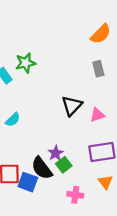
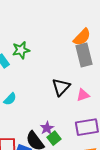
orange semicircle: (101, 34) -> (82, 37), moved
gray rectangle: (98, 69) -> (84, 55), size x1.6

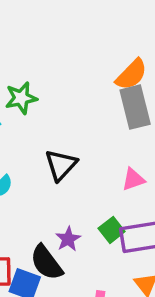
black triangle: (61, 87) -> (61, 165), moved
green square: (54, 138) -> (112, 230), moved

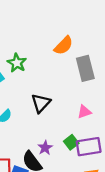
orange semicircle: (131, 74) -> (64, 46), moved
green star: (21, 98) -> (17, 63), turned -30

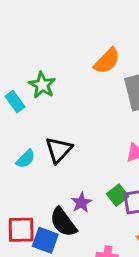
black triangle: (41, 103) -> (59, 150), moved

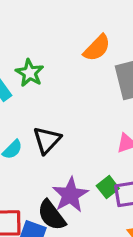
purple star: (81, 203) -> (70, 195), size x1.6

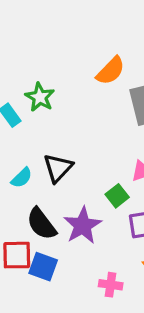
green square: (108, 187) -> (117, 196), moved
black semicircle: (52, 215) -> (41, 224), moved

